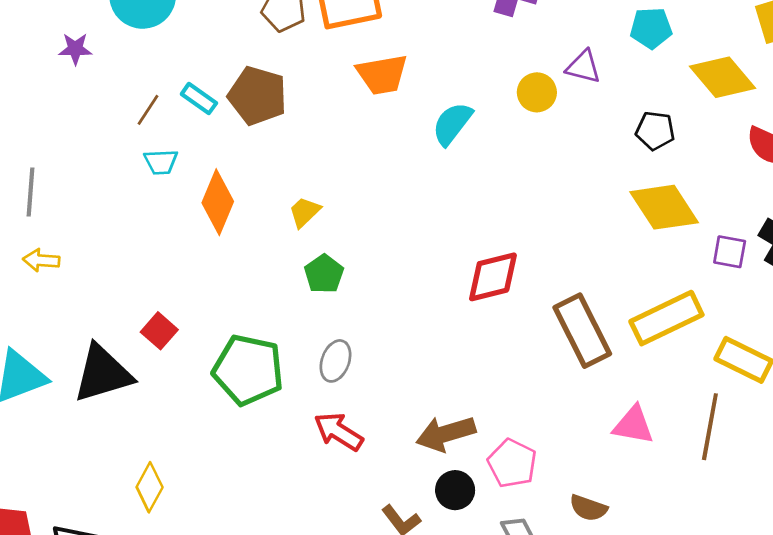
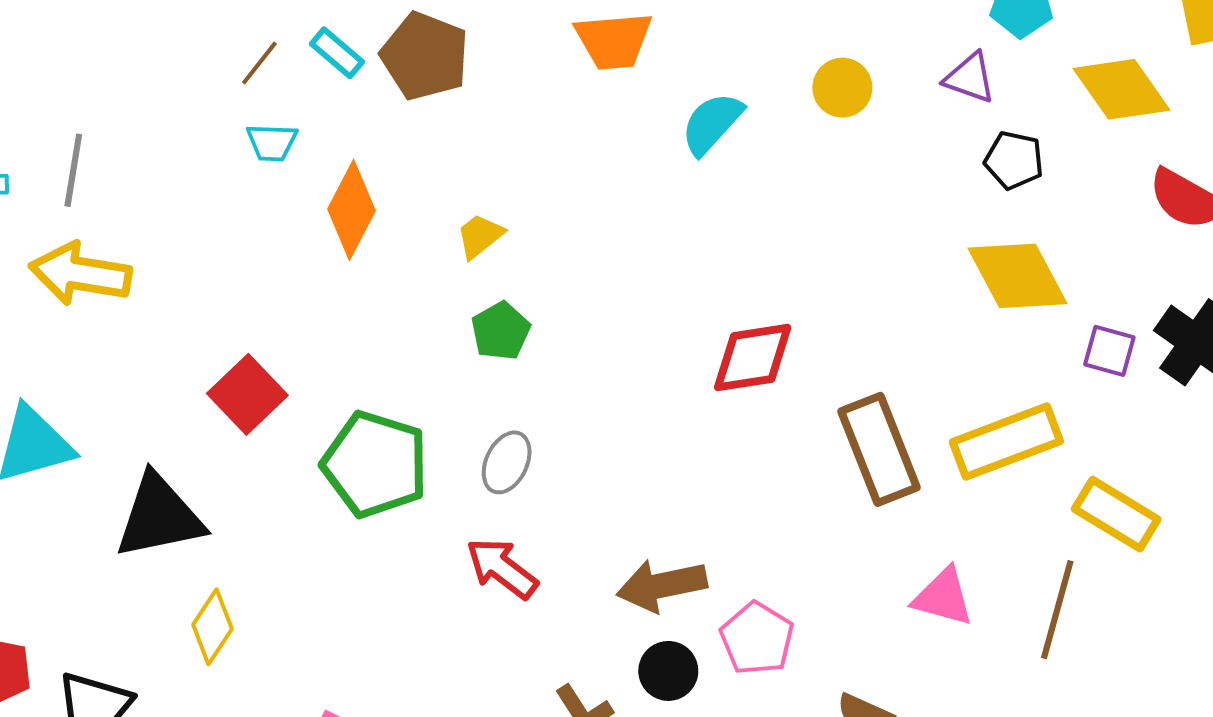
purple triangle: (583, 67) -> (970, 78), moved
yellow arrow: (41, 260) -> (80, 274), size x1.8
red square: (159, 331) -> (247, 394), size x1.4
black triangle: (103, 374) -> (159, 517), moved

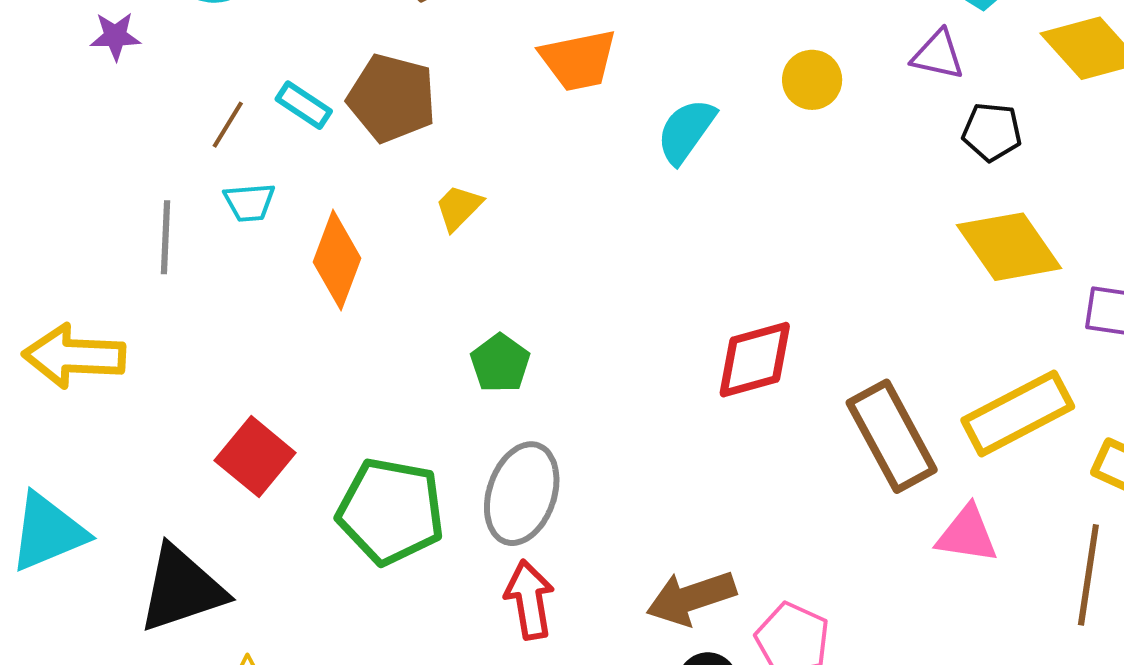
gray line: (73, 170) -> (166, 237), moved
yellow trapezoid: (480, 236) -> (459, 208), moved
gray ellipse: (507, 462) -> (522, 494), size x1.6
red arrow: (502, 568) -> (529, 600), turned 50
pink triangle: (943, 597) -> (967, 534), moved

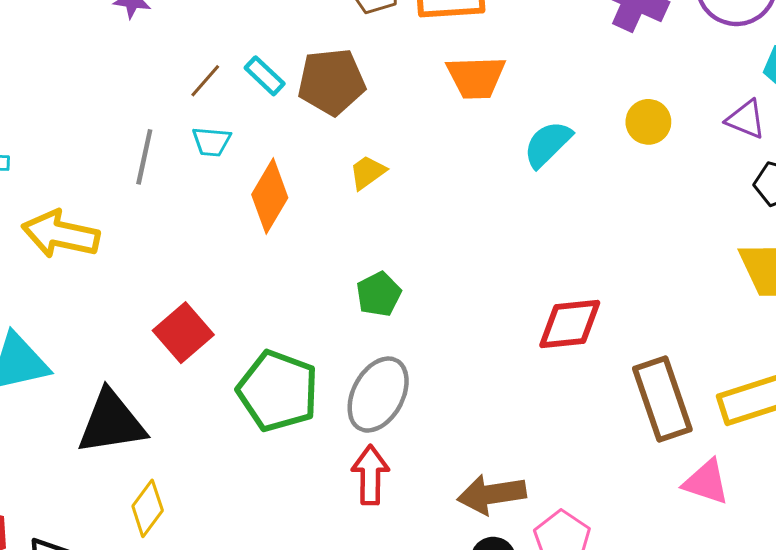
brown pentagon: (392, 98) -> (331, 82), turned -30

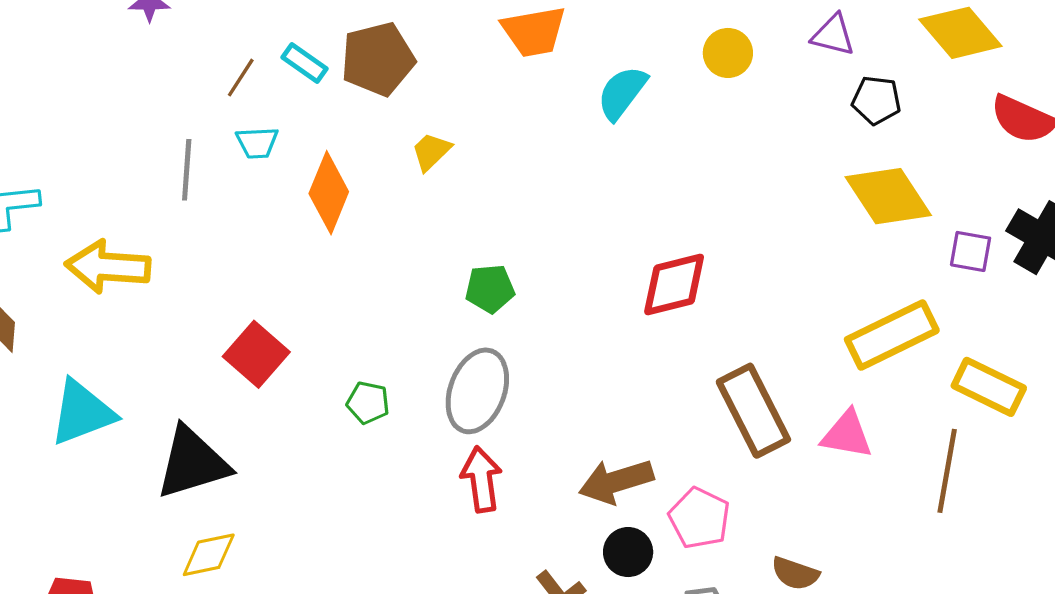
green pentagon: (379, 294) -> (490, 289), moved, turned 30
green pentagon: (278, 391) -> (368, 403), size x0.5
brown rectangle: (662, 399) -> (753, 411), moved
yellow diamond: (148, 508) -> (209, 555), moved, turned 50

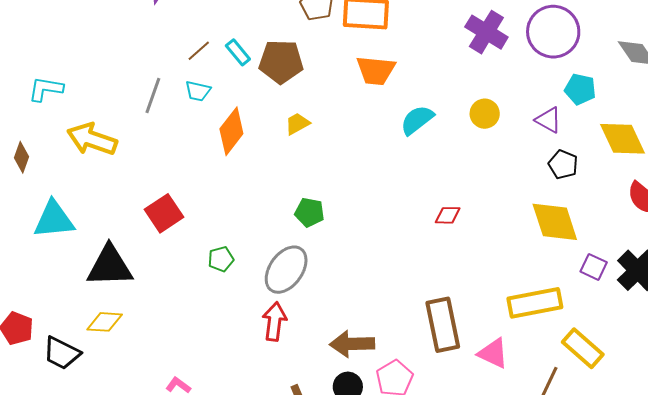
red diamond: (674, 285) -> (448, 215), moved, size x0.6
green pentagon: (368, 403) -> (221, 259), turned 30

